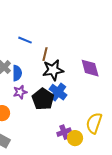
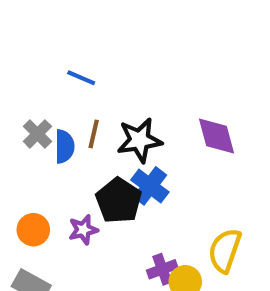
brown line: (45, 54) -> (94, 134), moved
purple star: (20, 92) -> (83, 230), moved

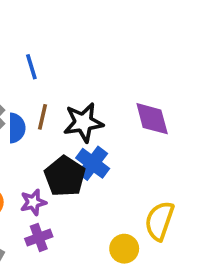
blue line: (81, 78) -> (31, 67), turned 50
purple cross: (162, 269) -> (39, 238), moved

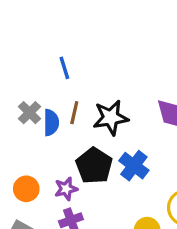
blue cross: (93, 163) -> (134, 166), moved

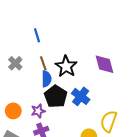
brown line: (74, 113) -> (43, 63), turned -32
black star: (111, 118) -> (66, 66), turned -30
blue semicircle: (51, 123) -> (46, 79), moved

